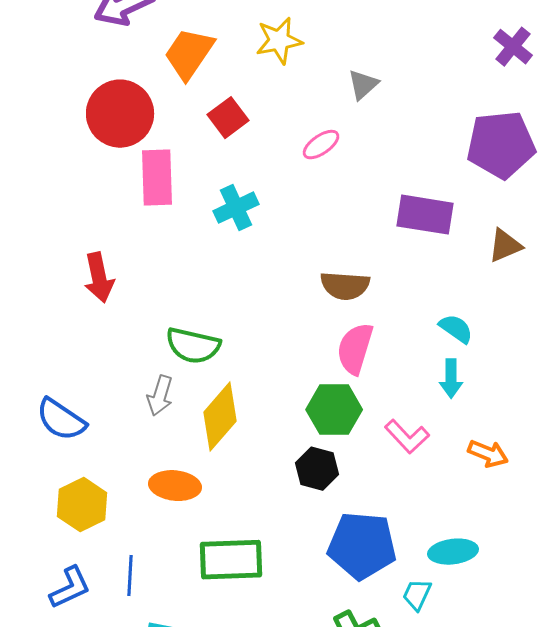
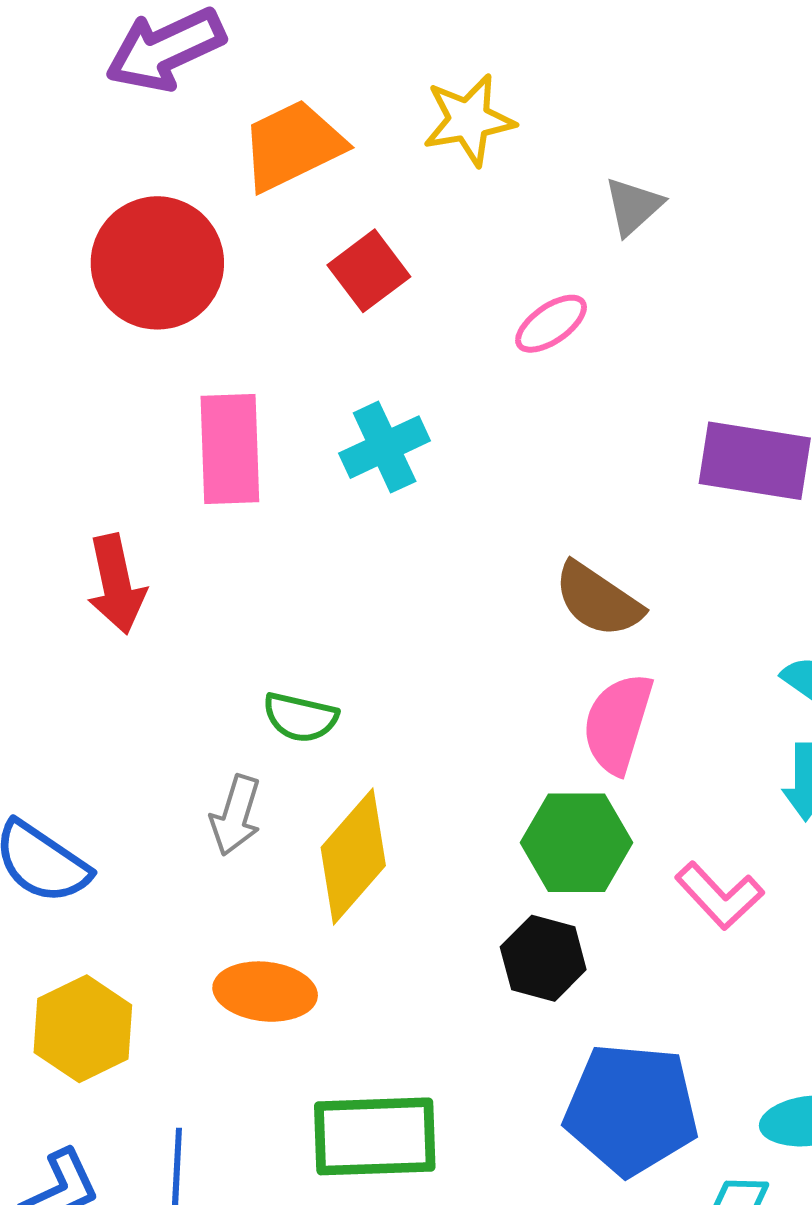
orange trapezoid: (189, 54) -> (293, 145), turned 30
pink rectangle: (157, 178) -> (230, 449), moved
brown semicircle: (345, 286) -> (598, 600), turned 30
green semicircle: (193, 346) -> (300, 717), size x0.7

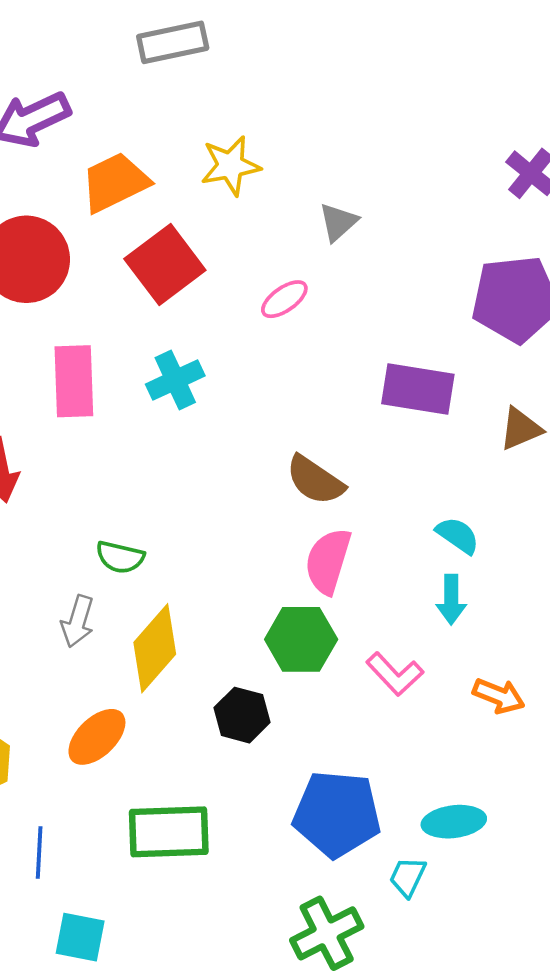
red square: (369, 271) -> (165, 264), size x1.5
black hexagon: (543, 958) -> (242, 715), moved
orange ellipse: (265, 992) -> (97, 737), turned -50

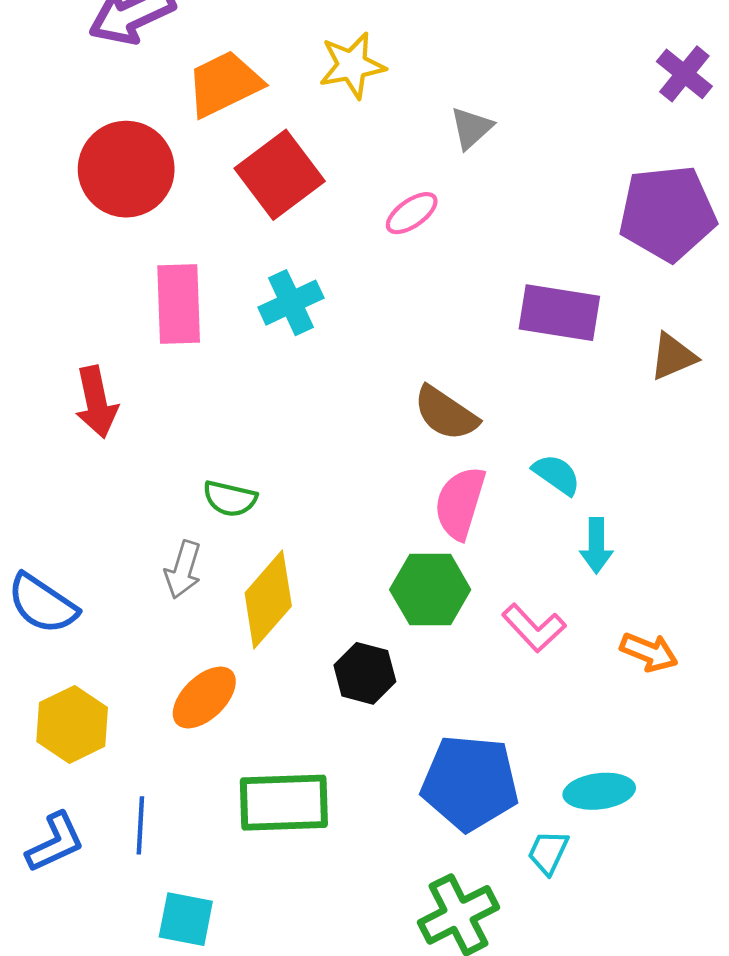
cyan semicircle: (458, 535) -> (557, 474), moved

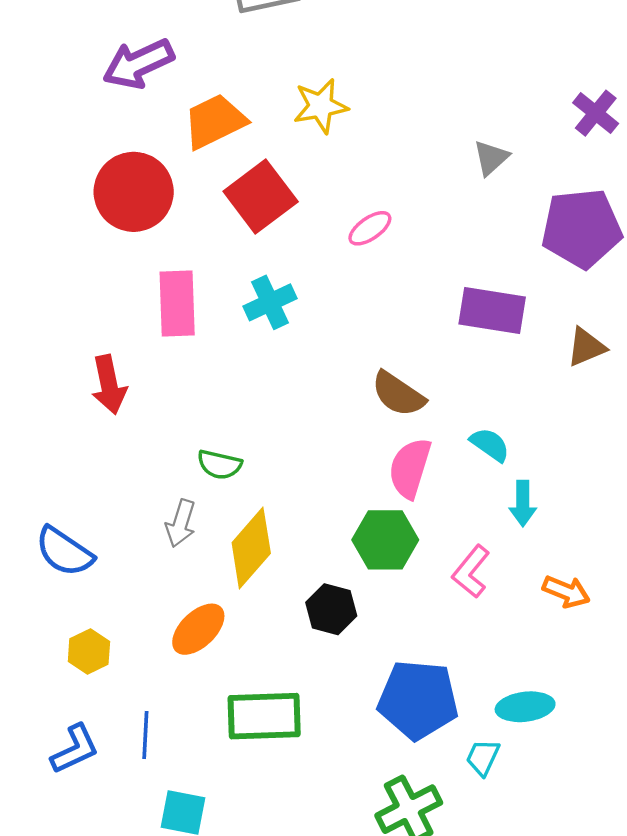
gray triangle: (471, 128) -> (491, 158), moved
pink L-shape: (534, 628) -> (471, 572), turned 82
yellow hexagon: (72, 724) -> (89, 652), size x0.7

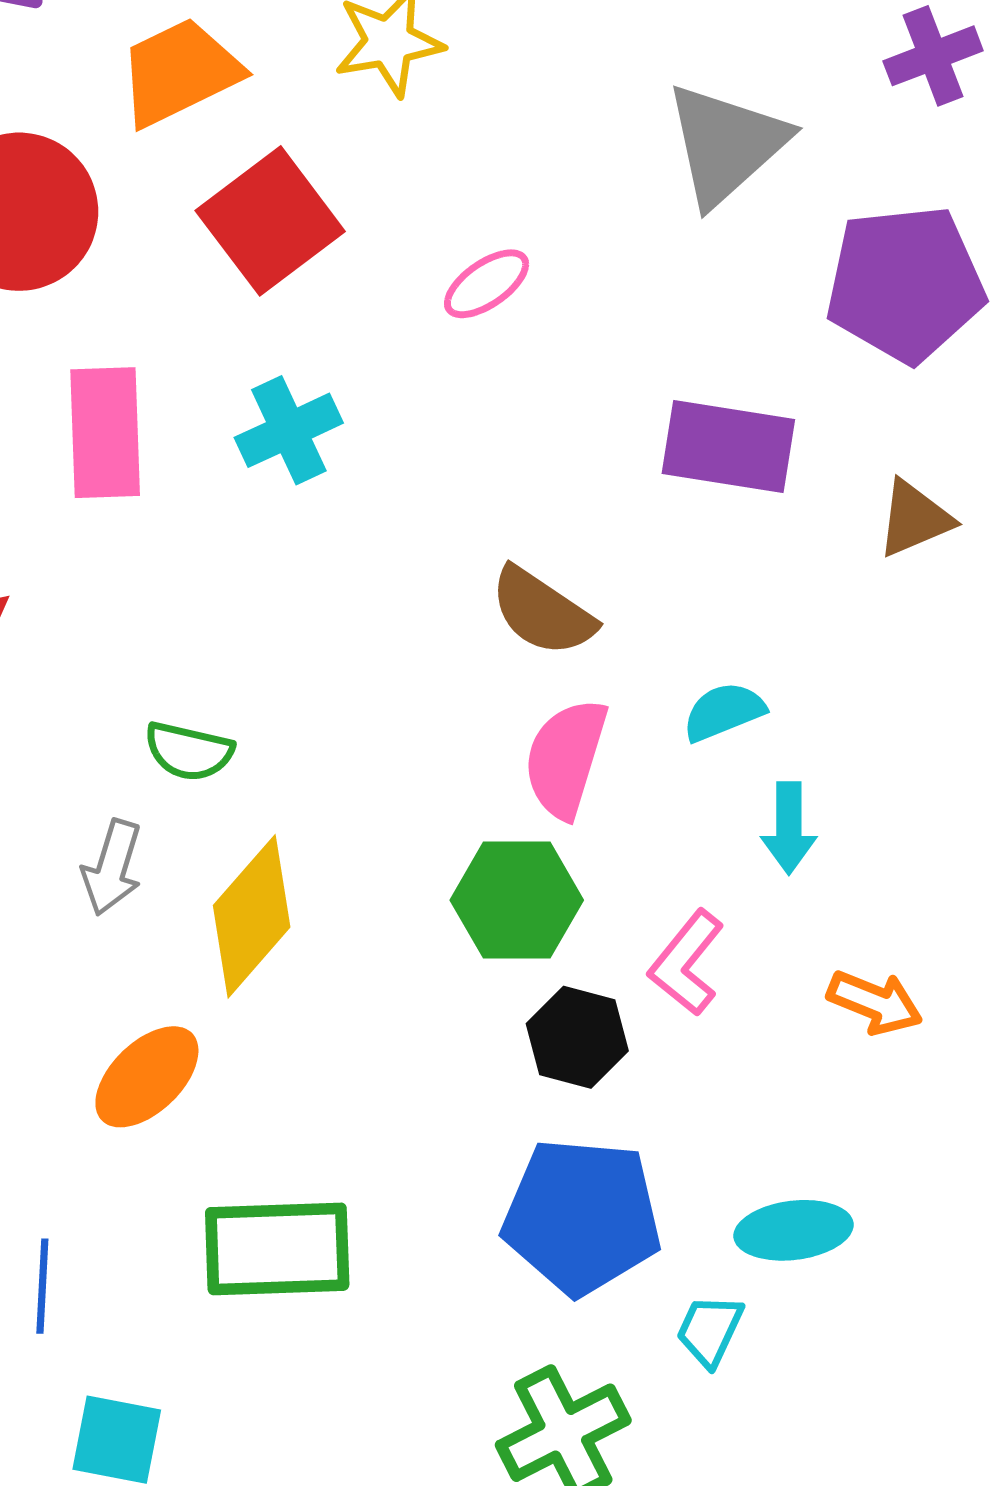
purple cross: (596, 113) -> (933, 56), turned 30
gray triangle: (491, 158) -> (726, 144), size x1.8
cyan semicircle: (490, 445) -> (724, 712), turned -57
black hexagon: (331, 609) -> (577, 1037), moved

